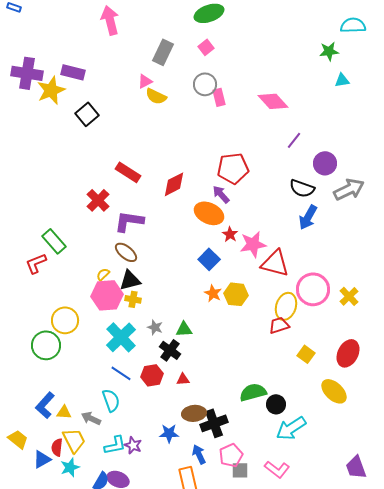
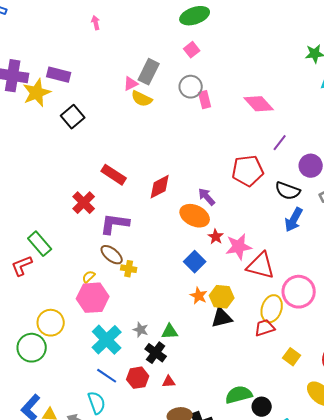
pink arrow: (110, 20) -> (96, 23), size x0.5
gray rectangle: (163, 52) -> (149, 72), moved
red pentagon: (233, 168) -> (248, 171), moved
black triangle: (130, 280) -> (222, 318), moved
yellow cross: (133, 299) -> (129, 269), moved

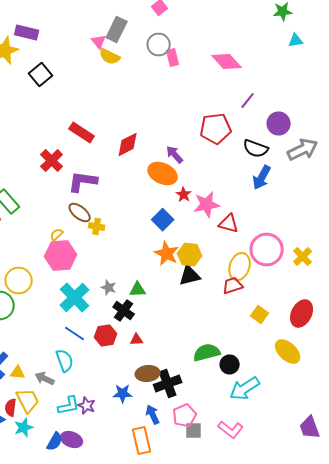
pink triangle: (131, 84) -> (99, 42), turned -42
red triangle: (261, 266) -> (229, 224), size x0.7
orange star: (199, 296) -> (167, 254), size x1.4

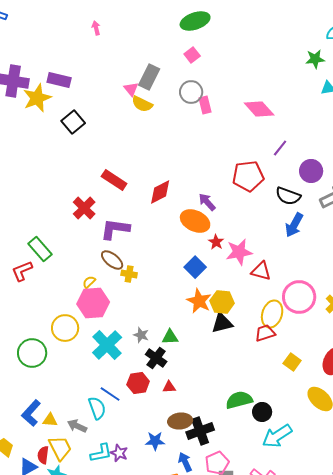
yellow circle: (19, 280) -> (65, 328), moved
blue line: (75, 334) -> (110, 394), moved

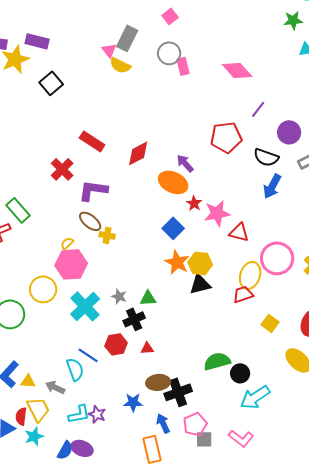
black cross: (156, 358) -> (134, 319), turned 30

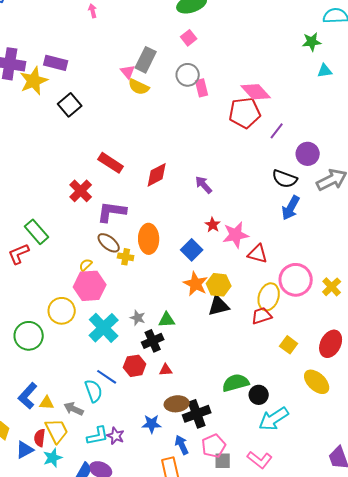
red pentagon: (226, 137) -> (245, 113), moved
orange ellipse: (173, 182) -> (149, 239), moved, turned 64

